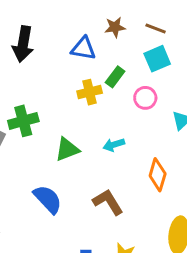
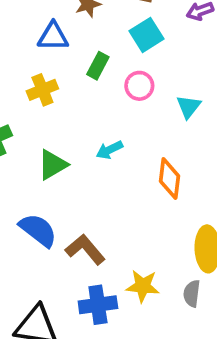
yellow cross: (90, 92) -> (42, 90), moved
brown L-shape: (108, 202) -> (85, 249), moved

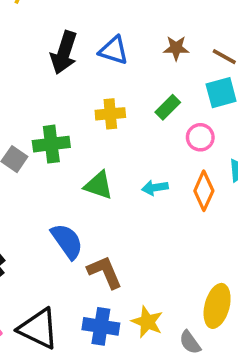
blue triangle: (53, 37) -> (114, 50), moved
green triangle: (53, 165) -> (99, 185), turned 32
orange diamond: (169, 179) -> (204, 191), moved
gray semicircle: (192, 294) -> (190, 342), turned -60

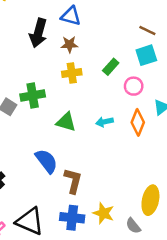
brown star: (176, 48) -> (69, 44), moved
blue triangle: (114, 50) -> (71, 16), moved
brown L-shape: (105, 272) -> (73, 181), turned 40

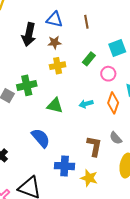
brown line: (147, 30) -> (86, 22), moved, turned 56
brown L-shape: (73, 181) -> (94, 146), moved
blue cross: (72, 218) -> (65, 166), moved
gray semicircle: (133, 226) -> (116, 138), moved

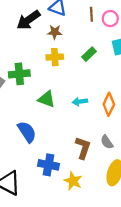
black arrow: (29, 34) -> (28, 20), turned 35
pink circle: (108, 74) -> (110, 19), moved

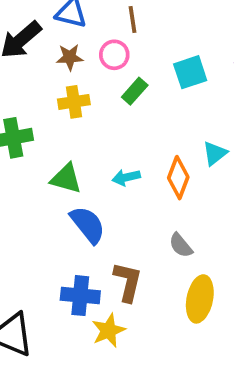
pink circle: (110, 19) -> (114, 55), moved
blue semicircle: (27, 132) -> (88, 225), moved
brown L-shape: (83, 148) -> (128, 282), moved
yellow star: (73, 181) -> (109, 331), moved, turned 30

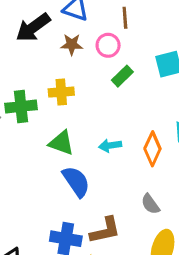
yellow cross: (74, 102) -> (61, 92), moved
brown L-shape: (128, 282) -> (105, 230), turned 60

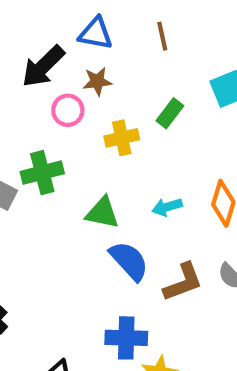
pink circle: (108, 45) -> (68, 110), moved
yellow cross: (61, 92) -> (122, 138), moved
brown L-shape: (105, 230) -> (183, 282), moved

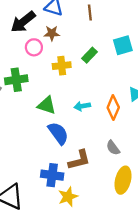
brown L-shape: (183, 282) -> (79, 160), moved

